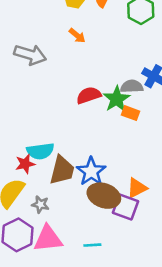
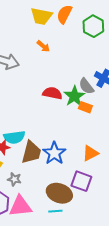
gray semicircle: (132, 86) -> (86, 86), turned -126
red semicircle: (89, 95) -> (52, 93), turned 30
orange triangle: (137, 188) -> (90, 153), moved
brown ellipse: (104, 196) -> (59, 193), moved

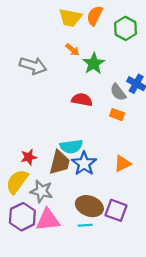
green star: (74, 96) -> (94, 64), moved
cyan semicircle: (14, 137) -> (71, 147), moved
gray star: (14, 179) -> (42, 191), size x1.5
purple square: (81, 181) -> (116, 210), moved

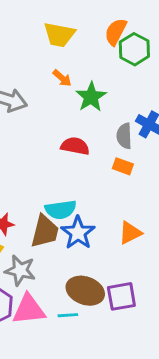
orange semicircle: (95, 16) -> (116, 32), moved
gray semicircle: (118, 92) -> (124, 136), turned 36
purple square: (116, 210) -> (121, 296), turned -30
cyan line: (85, 225) -> (68, 315), moved

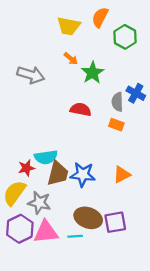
orange semicircle: (116, 32) -> (100, 17), moved
cyan semicircle: (61, 210) -> (46, 157), moved
blue star: (78, 233) -> (83, 175), turned -30

